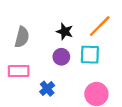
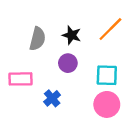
gray semicircle: (22, 37) -> (38, 39), moved
cyan square: (90, 55) -> (107, 75), moved

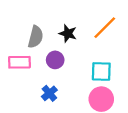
purple circle: (68, 63) -> (55, 60), moved
pink rectangle: (20, 79) -> (19, 62), moved

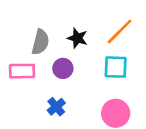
cyan square: (101, 71) -> (116, 67), moved

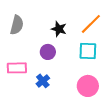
gray semicircle: (40, 42) -> (17, 25), moved
pink rectangle: (22, 71) -> (17, 68), moved

